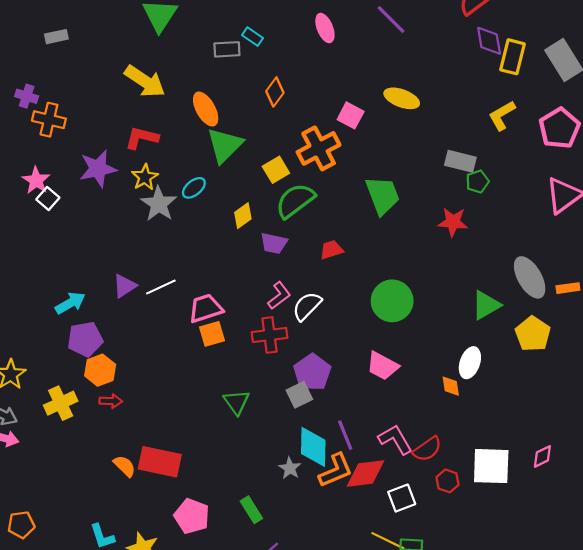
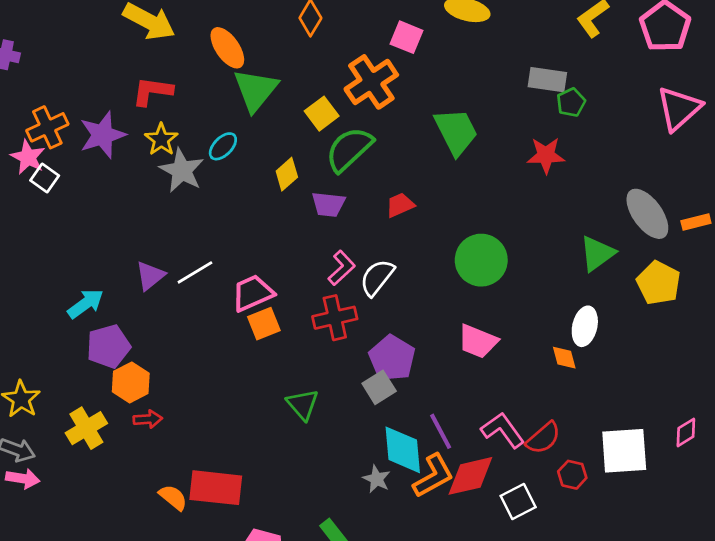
orange cross: (49, 120) -> (47, 127), moved, turned -32

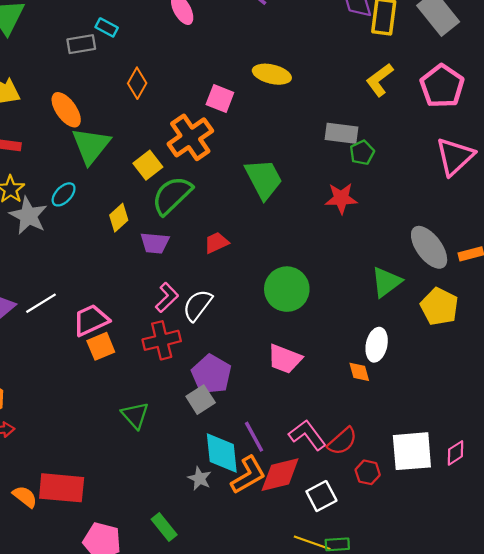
pink diamond: (686, 432) -> (455, 453), moved

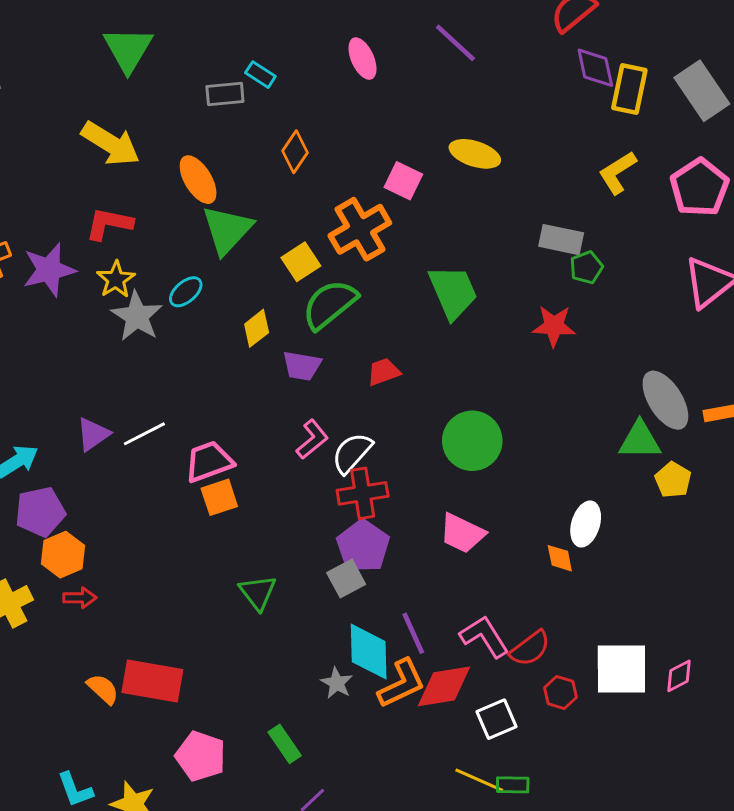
green triangle: (386, 282) -> (640, 440), moved, turned 32
yellow pentagon: (439, 307) -> (673, 480), size x0.7
red cross: (162, 340) -> (363, 493), moved

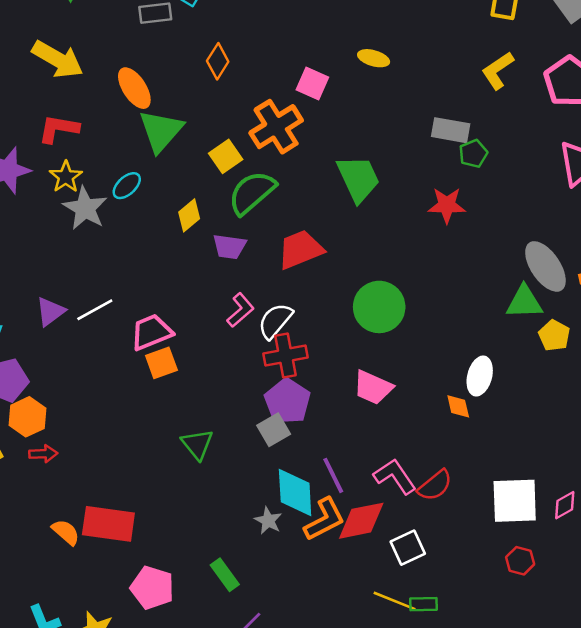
yellow ellipse: (475, 154) -> (374, 58), size x0.7
red trapezoid: (384, 372) -> (300, 250), size x1.6
red hexagon: (560, 693) -> (520, 561), moved

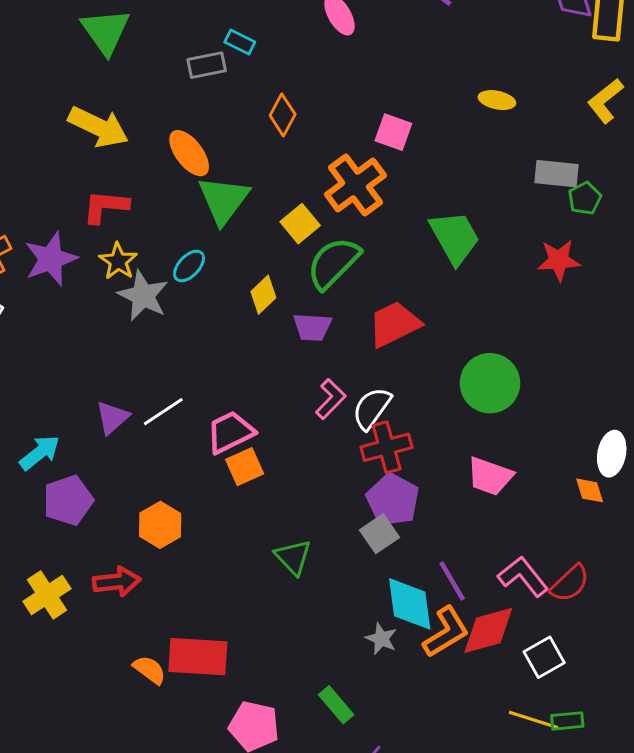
yellow ellipse: (374, 58) -> (497, 100), moved
orange hexagon: (28, 417) -> (160, 525), moved
red arrow: (43, 454) -> (117, 582), size x1.4

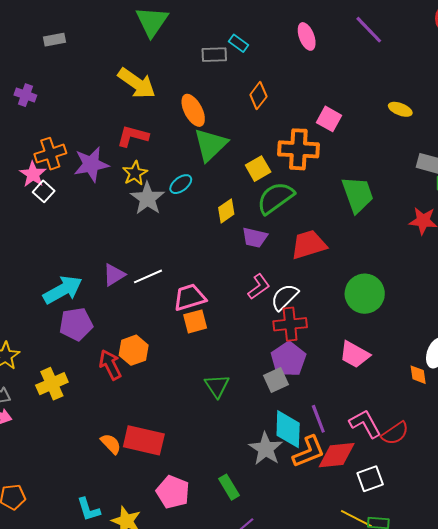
orange cross: (355, 185) -> (298, 149), turned 30
cyan arrow: (40, 453) -> (63, 290), size x1.4
red arrow: (117, 582) -> (110, 365), moved, turned -120
gray star: (381, 639) -> (266, 449), size x1.6

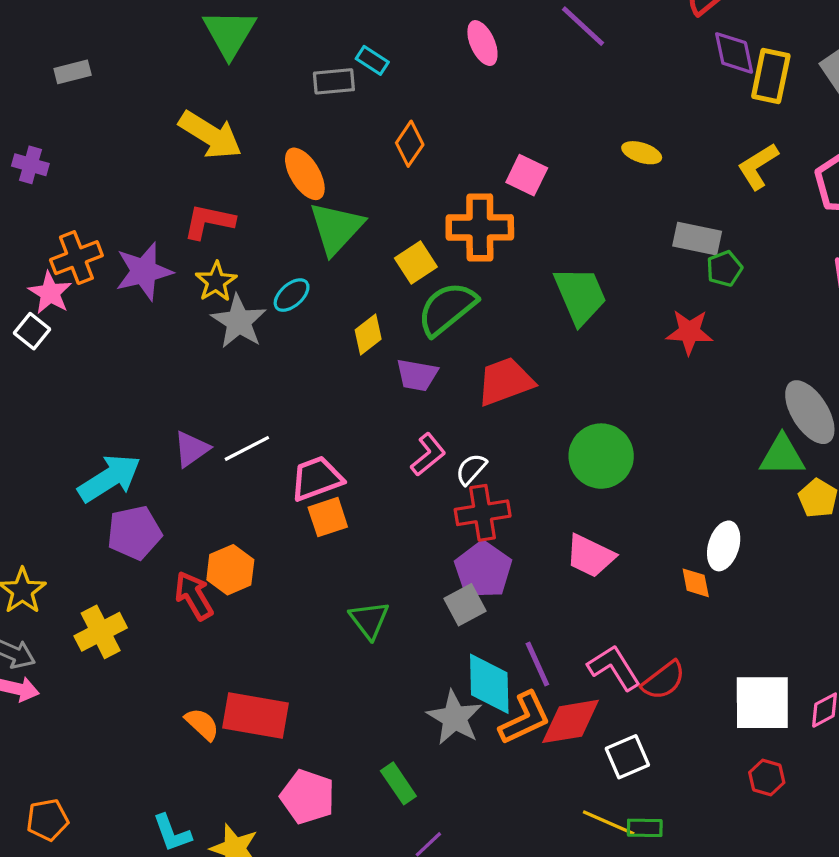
white square: (44, 191) -> (32, 331), moved
white semicircle: (285, 297) -> (471, 469), size x0.7

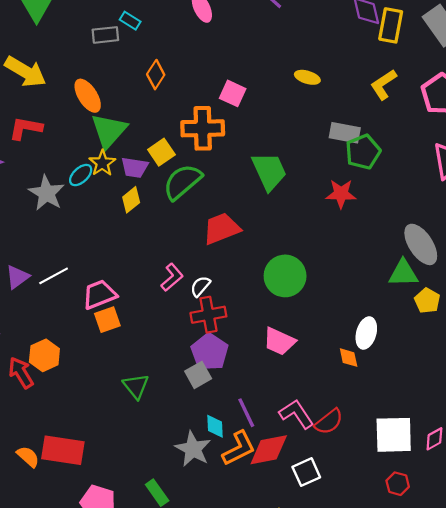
green pentagon: (724, 269) -> (363, 152), size x1.5
yellow star: (216, 282) -> (102, 163), moved
purple trapezoid: (417, 375) -> (135, 168), moved
cyan diamond: (489, 684) -> (215, 426), size x0.6

